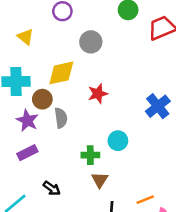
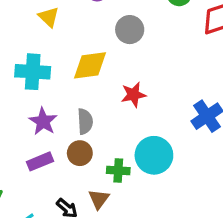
brown circle: (42, 99) -> (80, 153), moved
cyan circle: (118, 141) -> (154, 155), size x1.5
brown triangle: (100, 180) -> (99, 199), moved

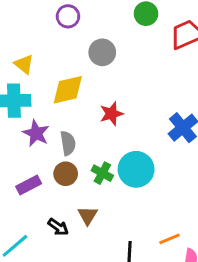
yellow triangle: (49, 17) -> (24, 64), moved
purple star: (43, 121) -> (36, 133), moved
green cross: (118, 171) -> (102, 173), moved, turned 30

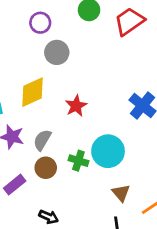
purple circle: (68, 16) -> (40, 23), moved
gray semicircle: (68, 143) -> (42, 140), turned -130
brown triangle: (88, 216) -> (121, 193), moved

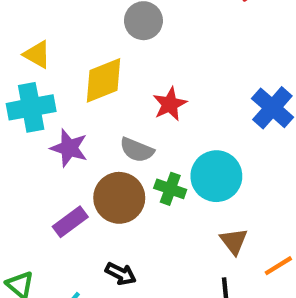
gray semicircle: (42, 140) -> (137, 150), moved, turned -100
brown circle: (46, 168) -> (119, 198), size x1.5

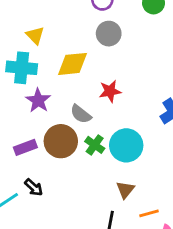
black arrow: (121, 274) -> (34, 187), moved

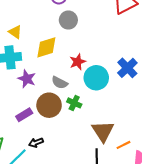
cyan circle: (126, 145) -> (96, 78), moved
black arrow: (34, 187) -> (36, 143), turned 128
brown triangle: (125, 190) -> (103, 131), size x1.6

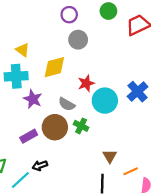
brown triangle: (103, 131) -> (110, 156), size x0.6

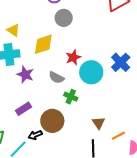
brown circle: (55, 127) -> (52, 121), moved

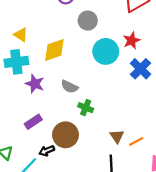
gray circle: (64, 18) -> (88, 21), moved
red star: (73, 57) -> (132, 40), moved
cyan circle: (91, 72) -> (106, 51), moved
orange line: (118, 136) -> (136, 141), moved

